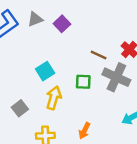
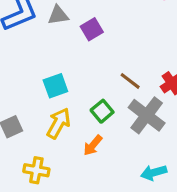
green square: (83, 82) -> (102, 111), turned 35
orange arrow: (84, 131) -> (93, 145), moved

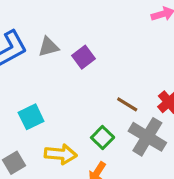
cyan square: (55, 86) -> (31, 117), moved
yellow arrow: (59, 123) -> (61, 154), turned 72

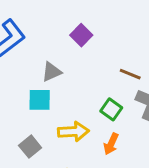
gray triangle: (48, 47) -> (52, 72), moved
cyan square: (31, 117) -> (40, 100), turned 35

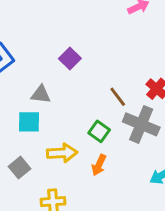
gray triangle: (52, 72) -> (41, 94), turned 30
brown line: (130, 74) -> (118, 97), turned 30

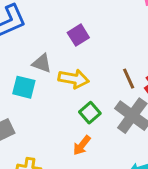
brown line: (118, 97) -> (129, 79), moved
yellow arrow: (62, 153) -> (74, 79), moved

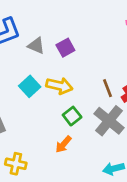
gray triangle: (42, 63) -> (36, 46), moved
cyan square: (24, 87) -> (30, 86), moved, turned 30

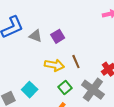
cyan square: (30, 86) -> (30, 90), moved
brown line: (108, 88) -> (76, 62), moved

